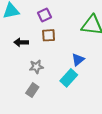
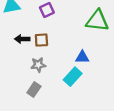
brown square: (49, 35) -> (41, 40), moved
blue triangle: (78, 60) -> (82, 57), turned 40

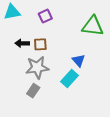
blue triangle: (82, 57) -> (79, 60), turned 48
gray star: (38, 65) -> (37, 67), size x1.6

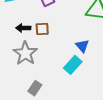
gray star: (37, 67) -> (25, 53), moved, turned -30
gray rectangle: (33, 91) -> (35, 88), moved

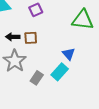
gray rectangle: (35, 88) -> (37, 78), moved

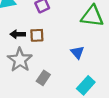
cyan rectangle: (60, 72) -> (86, 85), moved

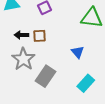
gray rectangle: (43, 78) -> (46, 76), size x1.5

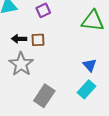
blue triangle: (78, 52) -> (90, 65), moved
gray rectangle: (46, 76) -> (44, 96), moved

